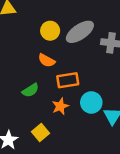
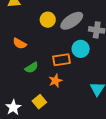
orange semicircle: (47, 60) -> (20, 44), moved
cyan circle: (91, 102) -> (81, 49), moved

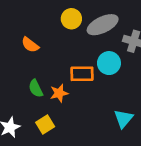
green semicircle: (31, 68) -> (36, 88), moved, turned 88
orange star: (55, 81) -> (59, 93), moved

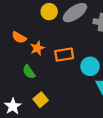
cyan circle: (109, 63) -> (90, 66), moved
orange star: (59, 93) -> (37, 48), moved

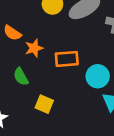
yellow square: (41, 100) -> (44, 104), moved, turned -32

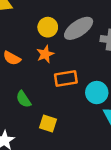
orange star: (34, 48) -> (45, 54), moved

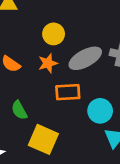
gray ellipse: (79, 28) -> (85, 58), moved
yellow square: (48, 124) -> (43, 139), size x1.5

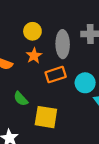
gray ellipse: (85, 58) -> (63, 44), turned -48

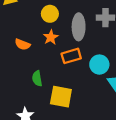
green semicircle: (21, 99) -> (37, 78), turned 32

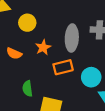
yellow circle: (50, 14) -> (27, 23), moved

